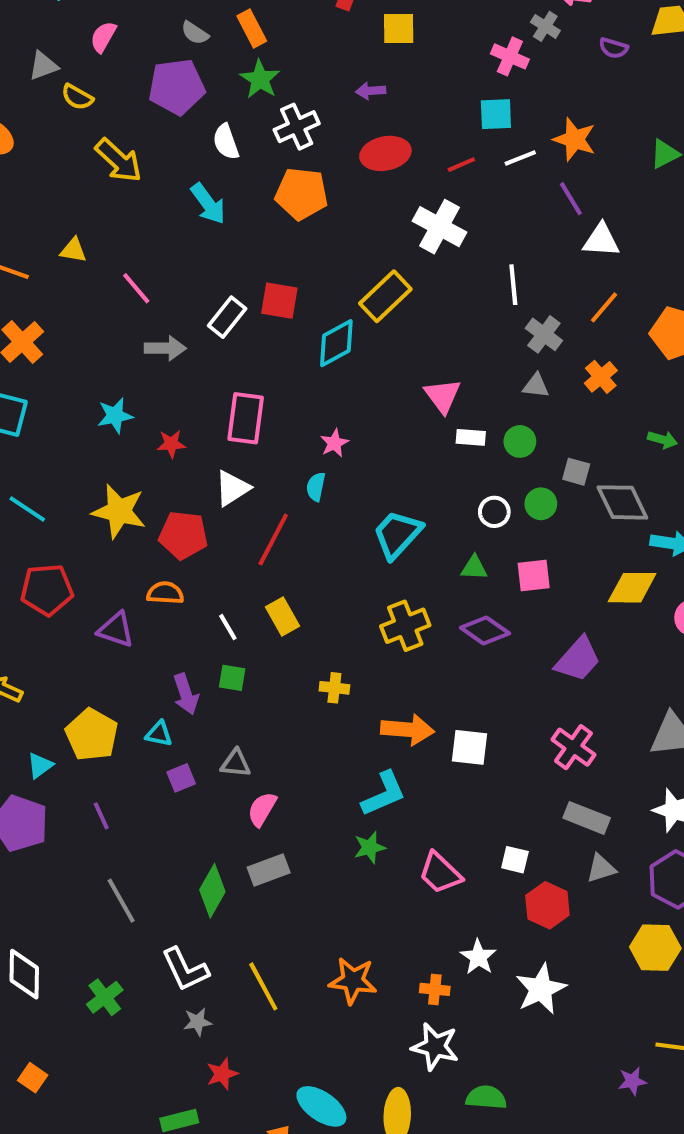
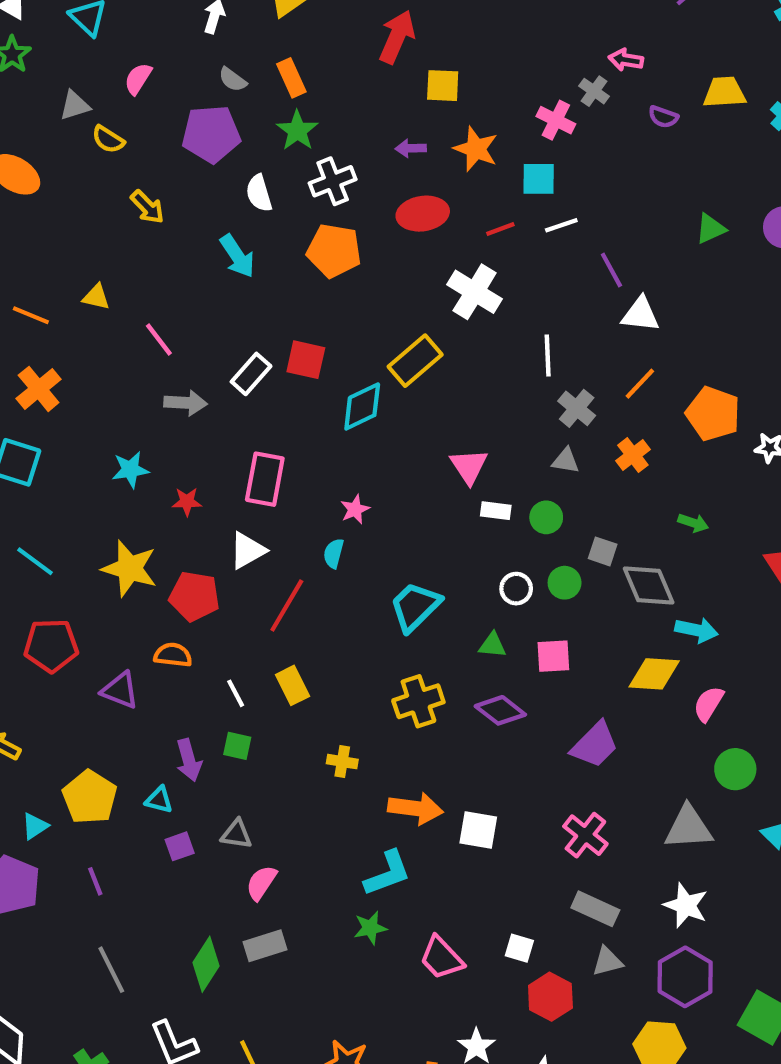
orange star: (575, 139) -> (476, 149), moved
yellow arrow: (119, 161) -> (147, 207), size x0.7

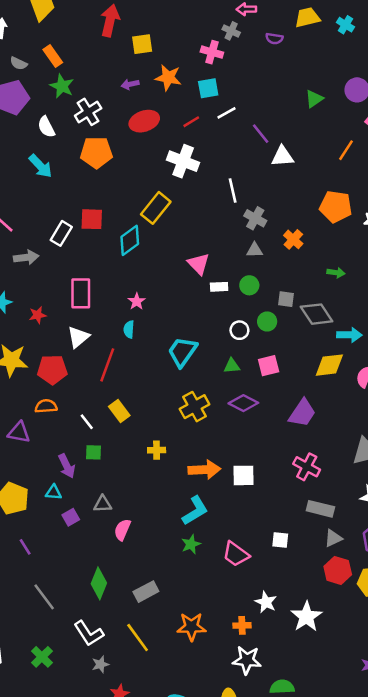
orange line: (640, 384) -> (346, 150), moved
gray rectangle: (265, 946) -> (146, 592), moved
red hexagon: (550, 997) -> (338, 570), moved

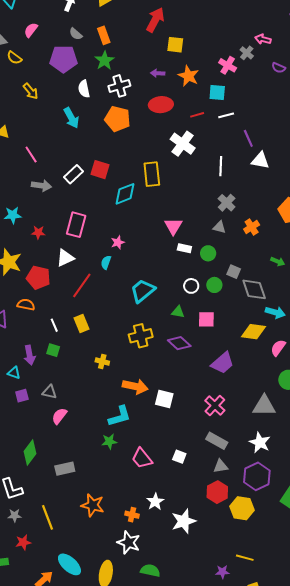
white line: (233, 191) -> (221, 166), moved
yellow rectangle: (156, 208) -> (152, 174), turned -60
yellow line: (138, 637) -> (47, 517), moved

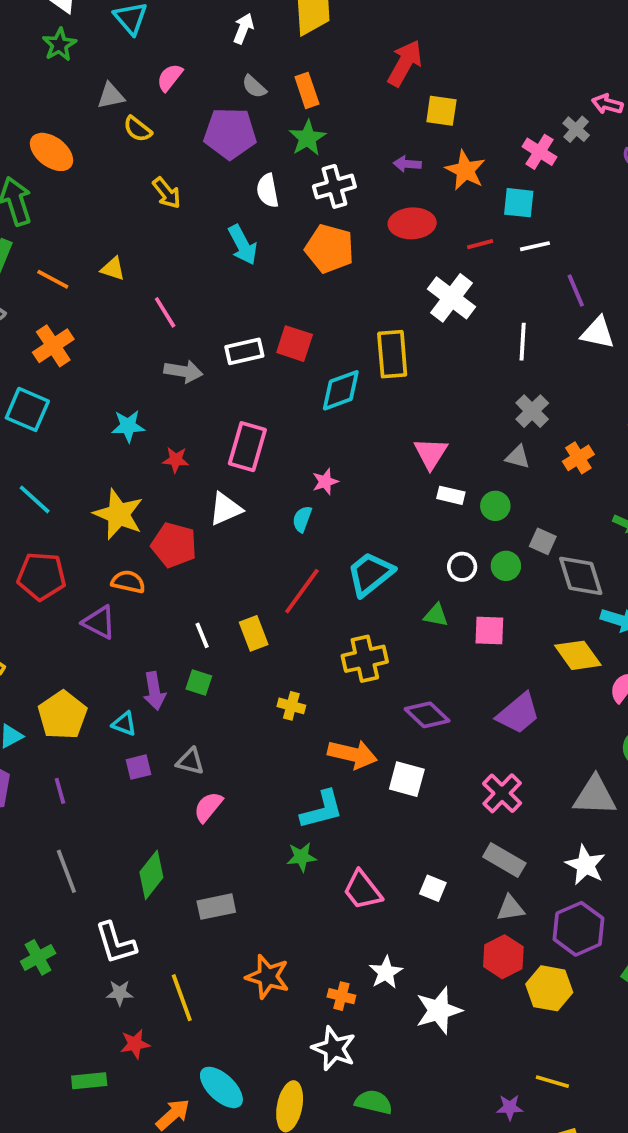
white rectangle: (73, 174) -> (244, 351), turned 30
red line: (82, 285) -> (302, 591), moved
orange semicircle: (26, 305) -> (128, 582), moved
yellow diamond: (253, 332) -> (578, 655), turned 45
purple diamond: (179, 343) -> (427, 715), moved

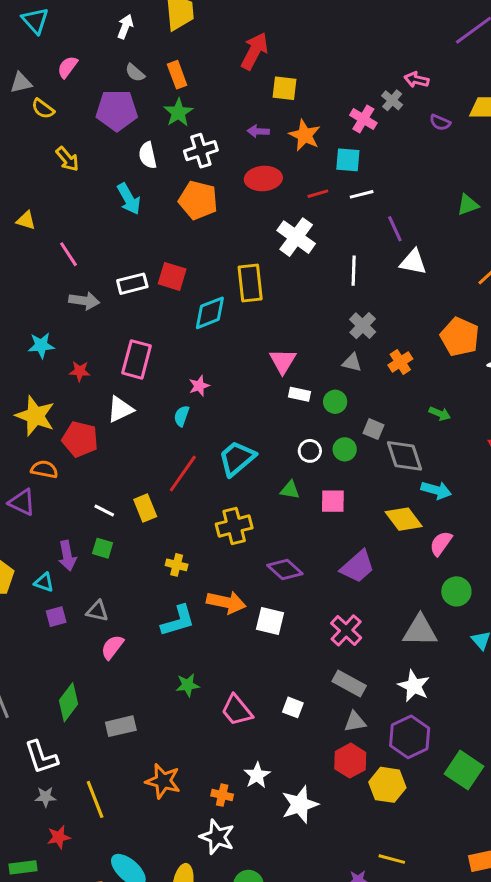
white line: (202, 635) -> (104, 511), turned -40
cyan L-shape: (322, 810) -> (178, 621), moved

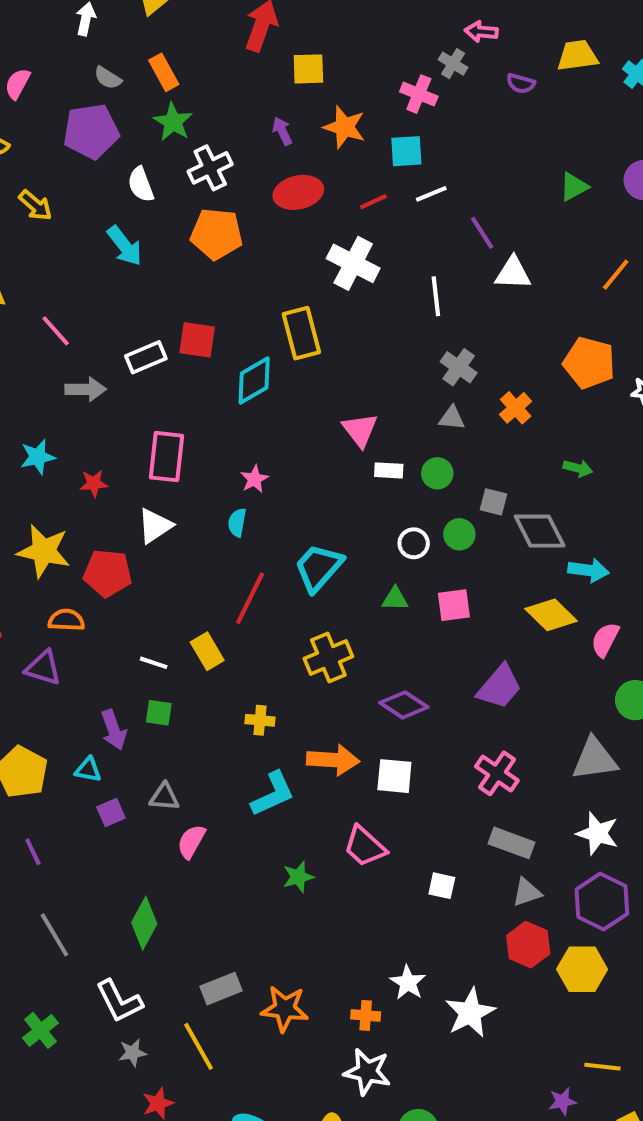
purple arrow: (258, 131) -> (282, 131), turned 70
pink trapezoid: (237, 710) -> (365, 846), moved
gray rectangle: (121, 726) -> (221, 989), moved

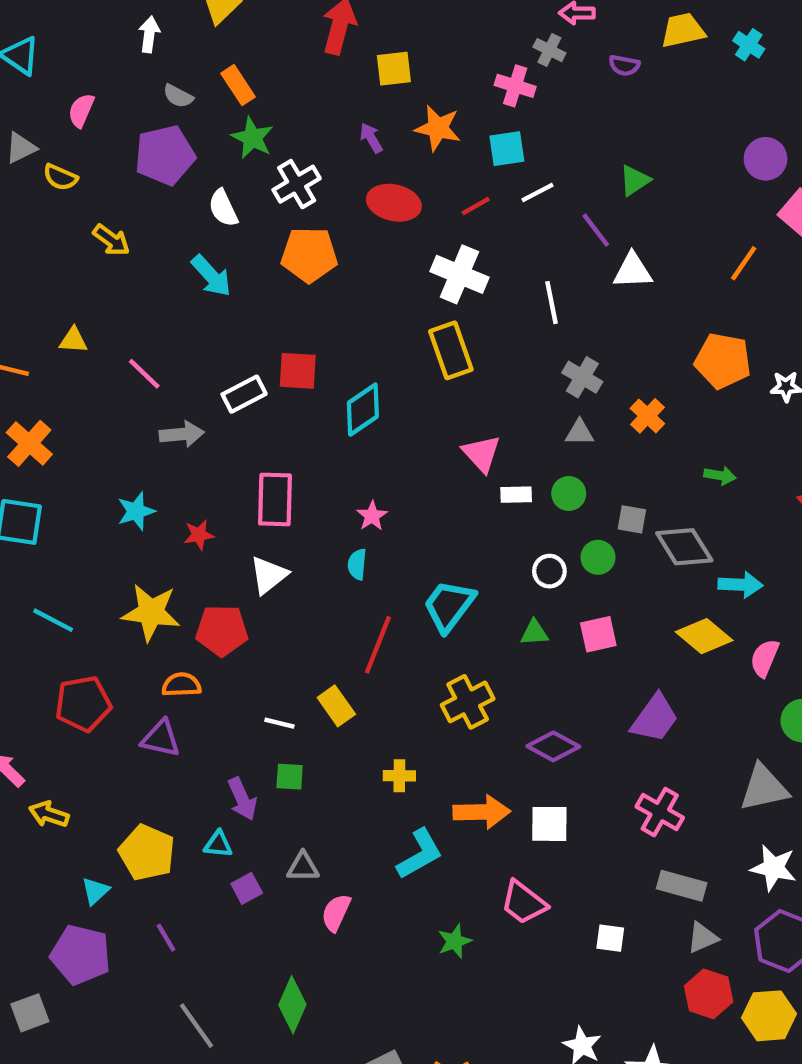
green triangle: (574, 187) -> (635, 180), moved
red ellipse: (298, 192) -> (394, 203), turned 30
yellow rectangle: (301, 333) -> (451, 350), moved

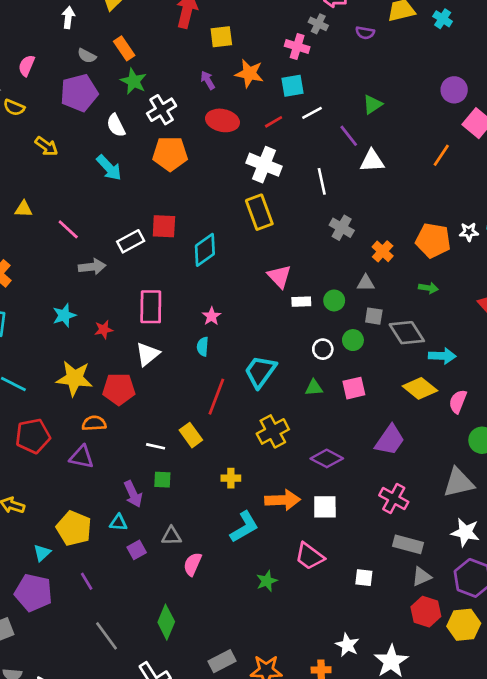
orange pentagon: (723, 361) -> (433, 240), moved
gray triangle: (580, 433) -> (366, 283), moved

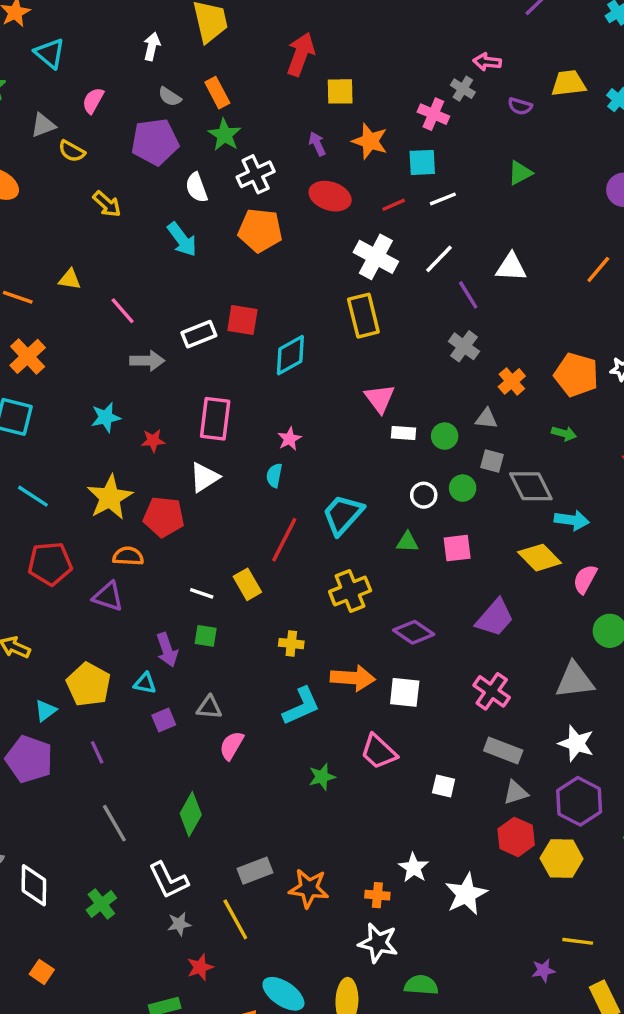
green triangle: (373, 104) -> (520, 173), moved
purple line: (349, 136) -> (468, 295), moved
white line: (322, 181) -> (439, 259), moved, turned 50
yellow star: (74, 378) -> (110, 497), turned 30

